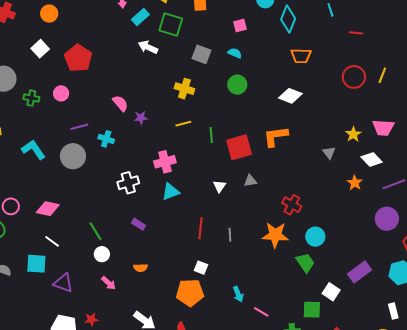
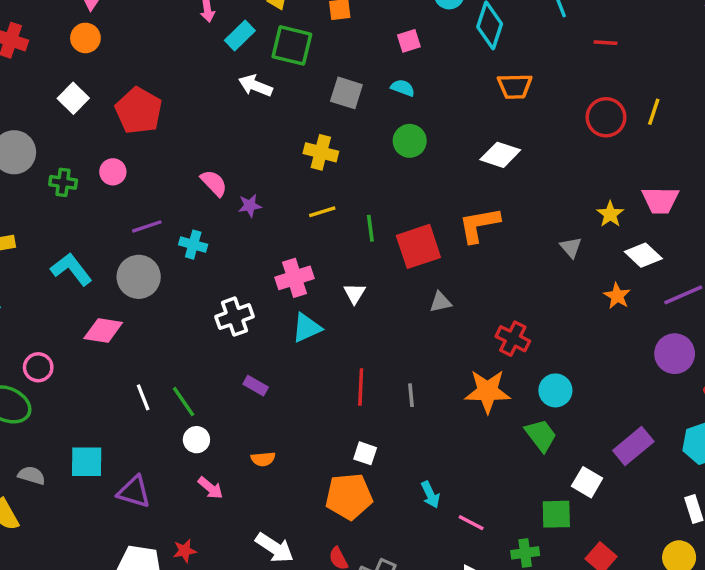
white triangle: (219, 186) -> (355, 293), moved
pink diamond: (48, 209) -> (103, 331), moved
white line: (52, 241) -> (143, 397), moved, turned 35

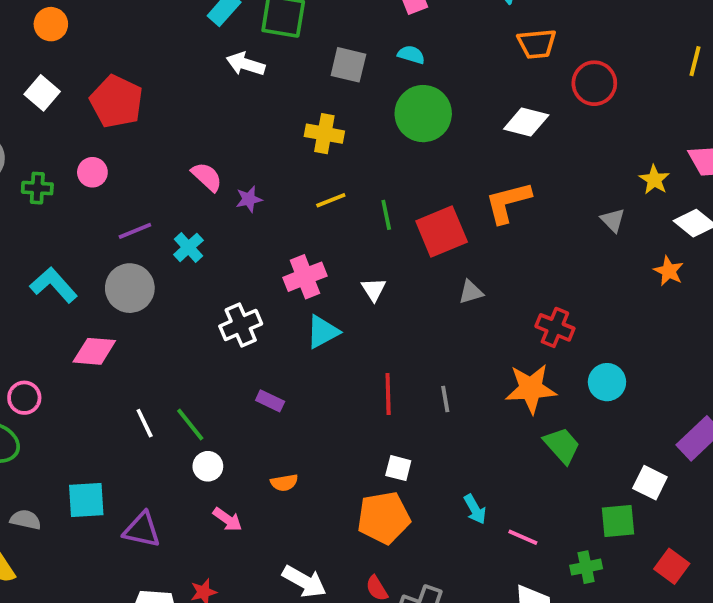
red circle: (606, 117) -> (594, 83), moved
green circle: (410, 141) -> (423, 114), size x1.5
cyan cross: (193, 245) -> (188, 247), turned 36
green trapezoid: (541, 435) -> (562, 445), moved

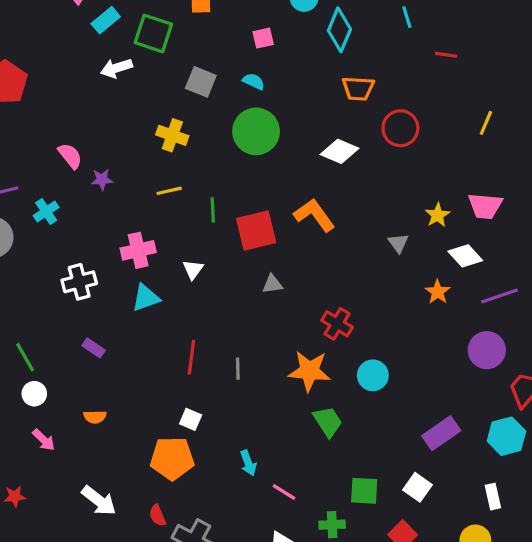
white arrow: (246, 64) -> (116, 68), turned -44
orange L-shape: (508, 202) -> (314, 215), turned 60
white square: (650, 483) -> (417, 487), moved

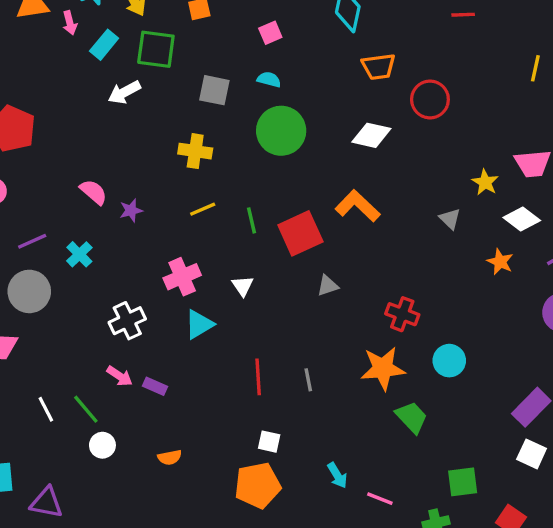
yellow line: (486, 123) -> (535, 68), moved
pink arrow: (44, 440) -> (120, 376), moved
white square: (417, 487) -> (532, 454), moved

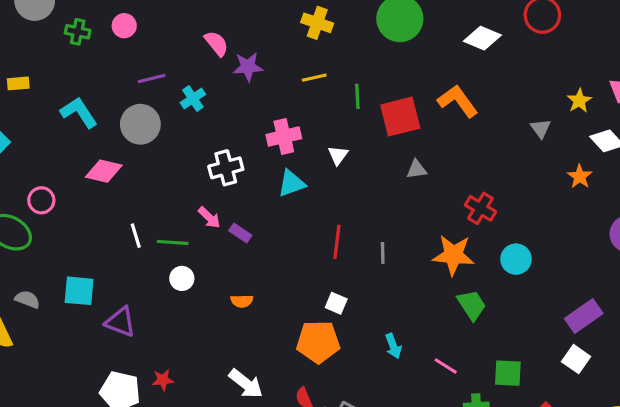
purple star: (131, 210) -> (248, 67), size x1.4
green line: (86, 409) -> (173, 242), turned -56
pink line: (380, 499) -> (446, 366), moved

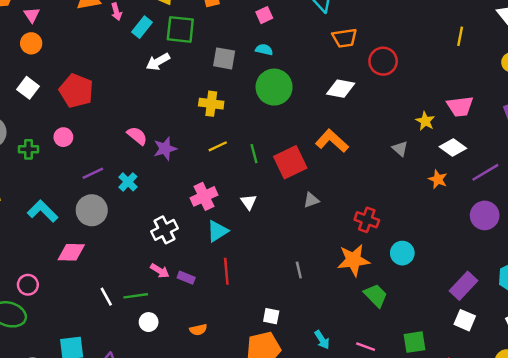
red line: (337, 242) -> (226, 271), moved

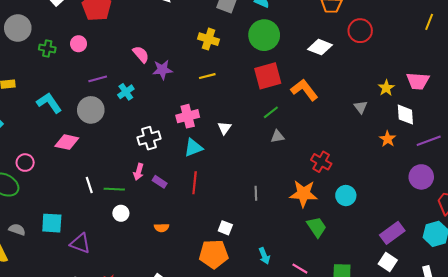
white diamond: (453, 147) -> (405, 115), turned 40
green line: (254, 154) -> (271, 112), moved, turned 56
red square: (290, 162) -> (268, 76), moved
pink arrow: (160, 271) -> (139, 172), turned 63

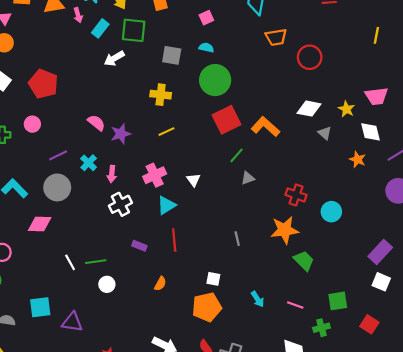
white diamond: (320, 47) -> (309, 109), moved
pink arrow: (139, 172) -> (112, 174), moved
cyan circle: (346, 196) -> (331, 212), moved
orange semicircle: (162, 228) -> (160, 284), moved, turned -48

